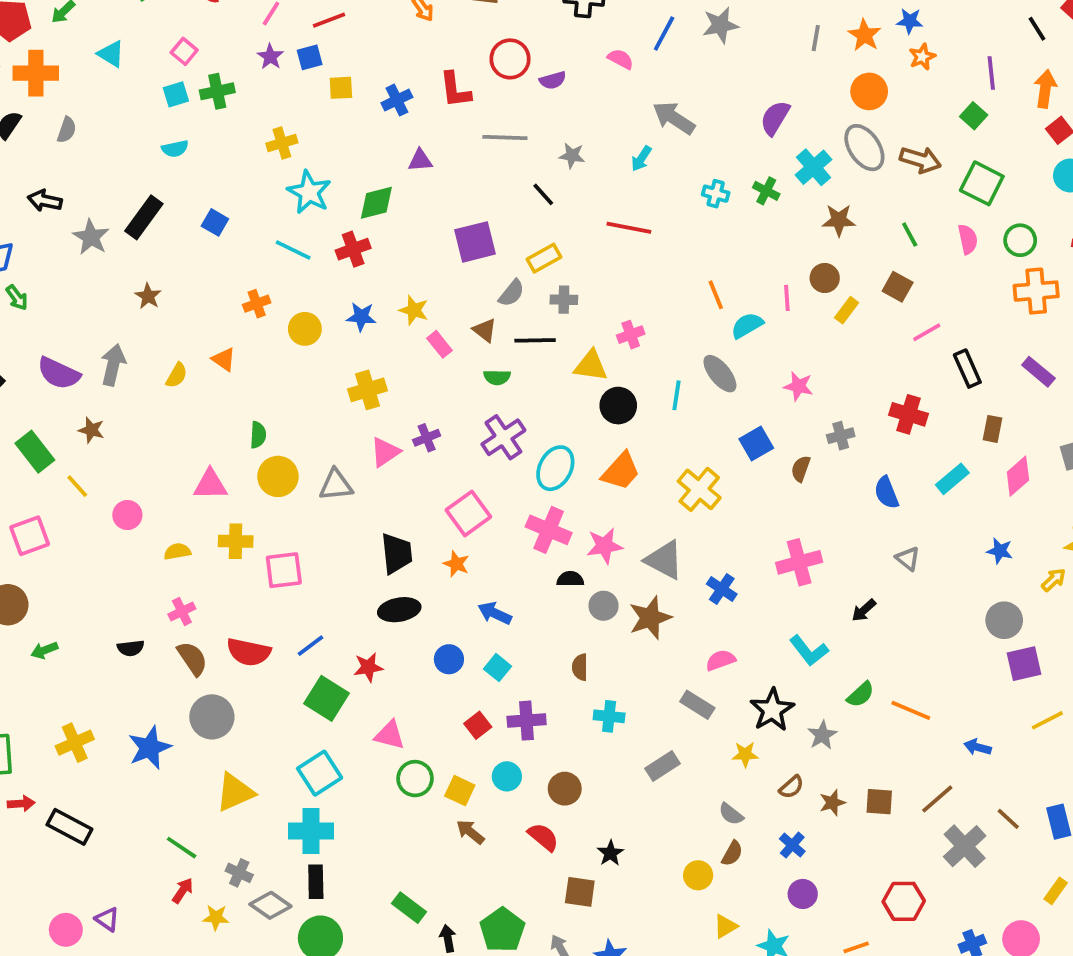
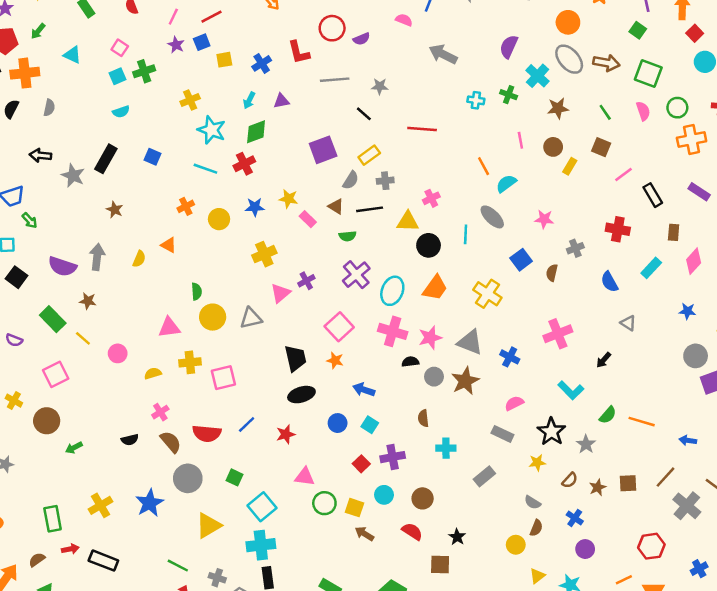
cyan arrow: (641, 159) -> (249, 100), moved
pink line: (787, 298) -> (520, 140), moved
green square: (327, 698) -> (234, 477), moved, size x0.6

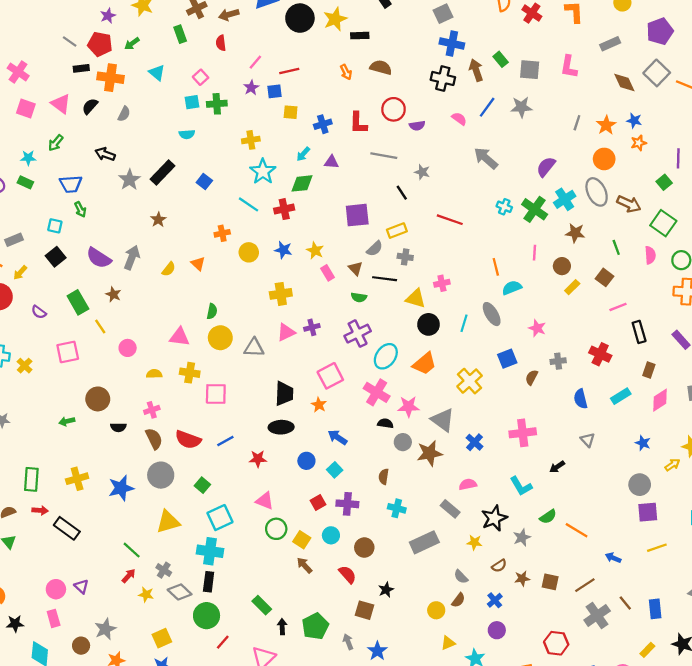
green cross: (509, 95) -> (535, 209), size x1.6
brown circle: (47, 421) -> (98, 399), moved
gray rectangle: (484, 476) -> (424, 542), size x1.4

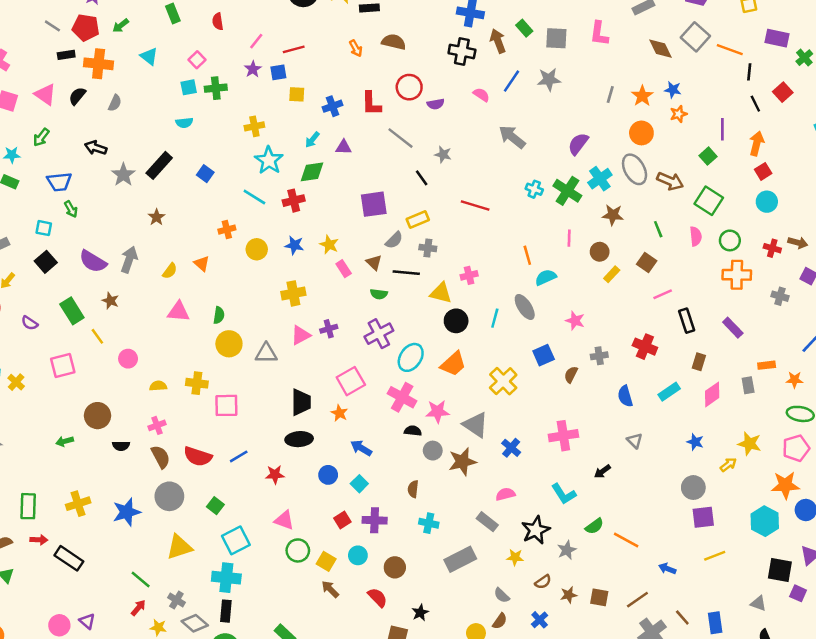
gray line: (384, 156) -> (400, 138), turned 30
pink triangle: (179, 337) -> (178, 312), moved

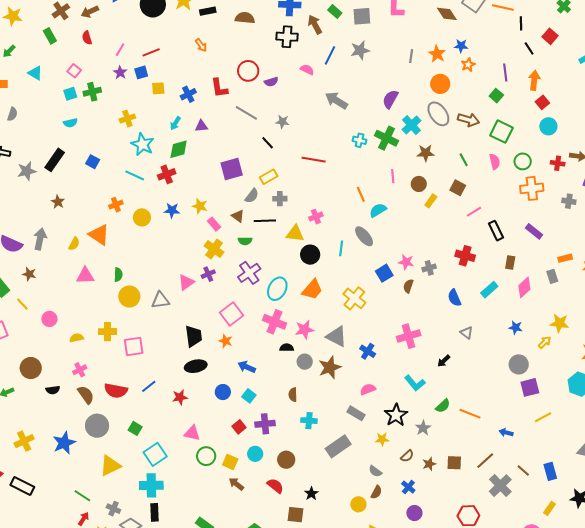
brown semicircle: (394, 42) -> (245, 18), moved
gray star: (123, 175) -> (27, 171), turned 30
orange triangle: (202, 264) -> (99, 235), size x1.6
yellow cross: (293, 293) -> (214, 249), moved, turned -36
pink star: (575, 321) -> (406, 262), moved

